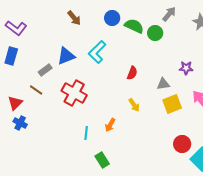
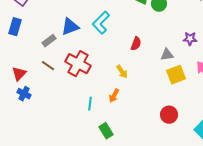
brown line: (36, 90) -> (48, 66), moved
yellow arrow: (134, 105) -> (122, 72), moved
red circle: (182, 144) -> (169, 115), moved

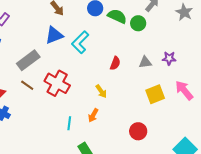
blue triangle: (70, 27) -> (54, 35), moved
gray rectangle: (49, 41) -> (28, 60), size x1.6
gray triangle: (167, 55) -> (145, 62), moved
red circle: (169, 115) -> (138, 131), moved

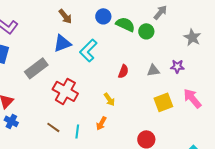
gray star: (184, 12) -> (192, 37), moved
brown line: (27, 85) -> (53, 127), moved

